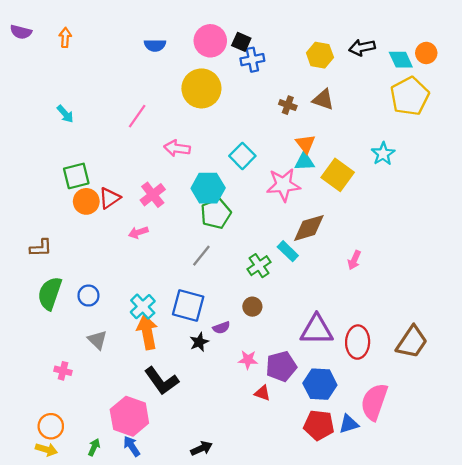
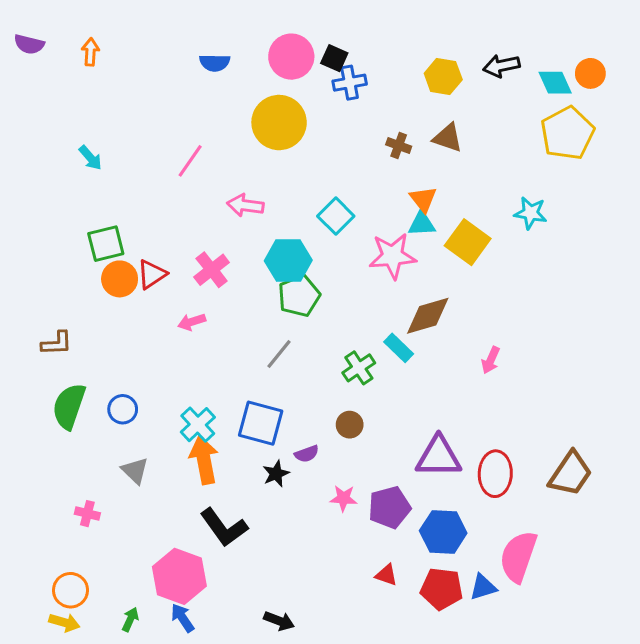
cyan star: (383, 154) -> (531, 213), turned -30
red triangle: (262, 393) -> (386, 575), moved
black arrow: (201, 448) -> (279, 621), turned 45

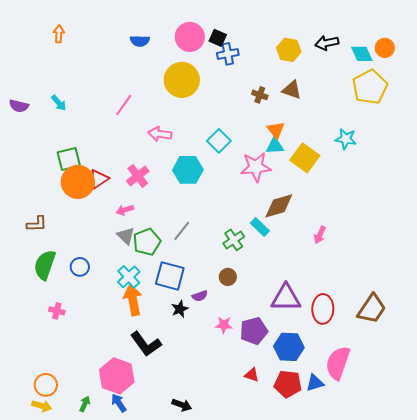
purple semicircle: (29, 44) -> (19, 106), moved
orange circle: (120, 279) -> (78, 182), size x1.4
green pentagon: (299, 296) -> (147, 242), moved
gray triangle: (135, 471) -> (126, 236), moved
pink cross: (87, 514) -> (57, 311), moved

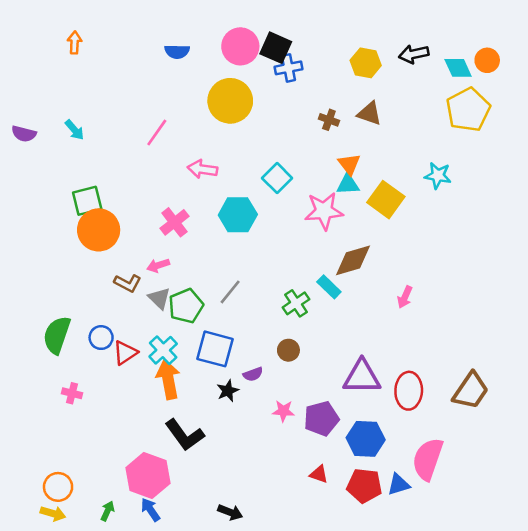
black square: (218, 38) -> (276, 48), size x1.4
red triangle: (99, 179) -> (125, 353), moved
brown L-shape: (37, 224) -> (128, 283), moved, turned 30

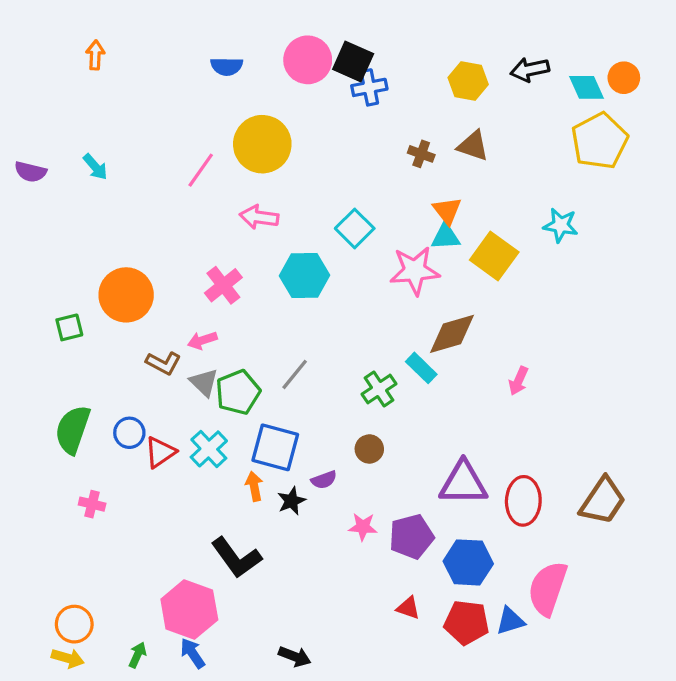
yellow circle: (230, 101) -> (262, 144), moved
green square: (87, 201) -> (69, 327), moved, size x0.7
orange arrow: (168, 379) -> (254, 486), moved, size x0.6

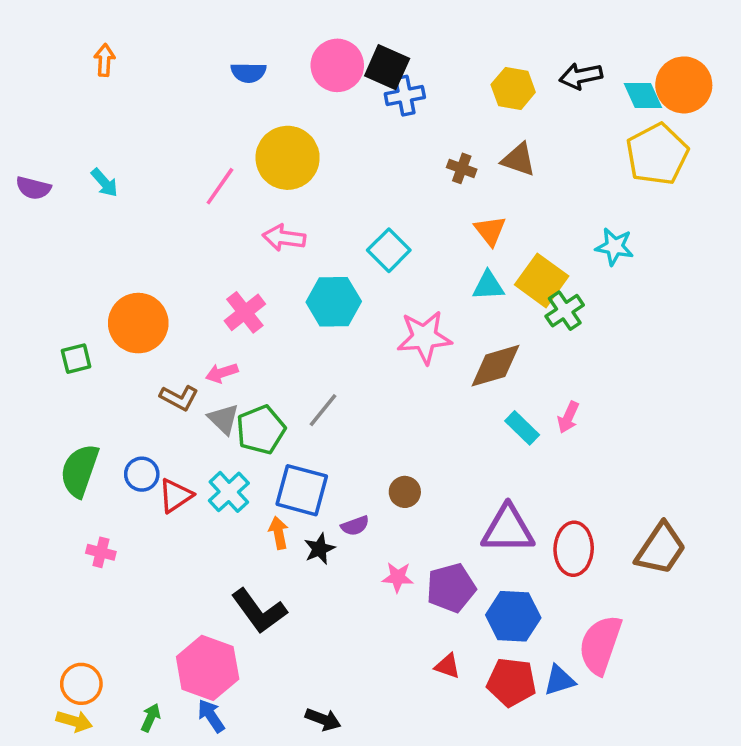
orange circle: (624, 78) -> (684, 85), size x1.6
cyan triangle: (445, 237) -> (488, 286), moved
pink star: (415, 271) -> (424, 337), moved
cyan rectangle: (421, 368) -> (522, 428), moved
green cross: (379, 389) -> (565, 311), moved

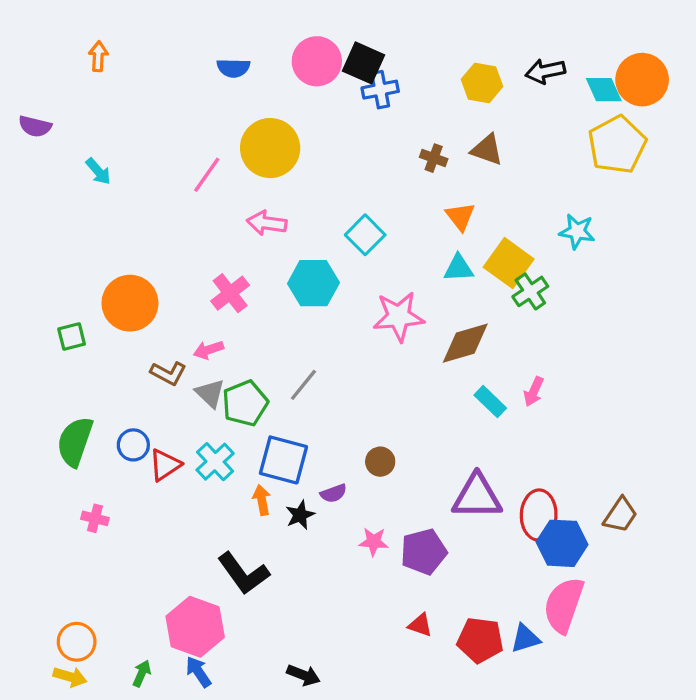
purple semicircle: (33, 188) -> (35, 126), moved
brown trapezoid: (661, 549) -> (620, 515), size x0.7
blue hexagon: (513, 616) -> (562, 543), moved

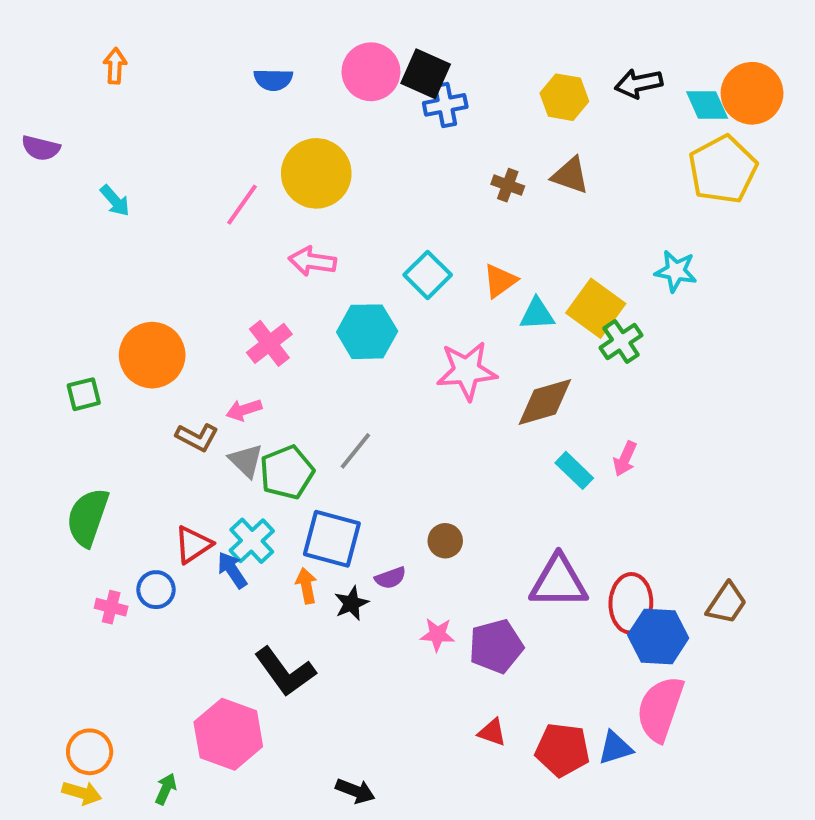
orange triangle: (460, 216) -> (500, 281), moved, turned 32
blue circle: (133, 445) -> (156, 590), moved
blue arrow: (198, 672) -> (232, 570), moved

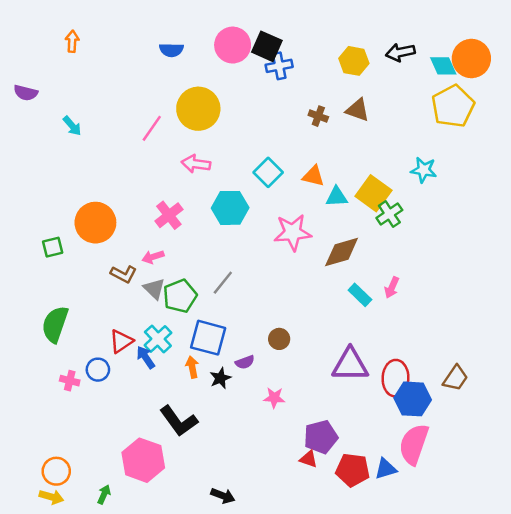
orange triangle: (500, 281) -> (313, 176), turned 50
purple pentagon: (496, 646) -> (321, 437), moved

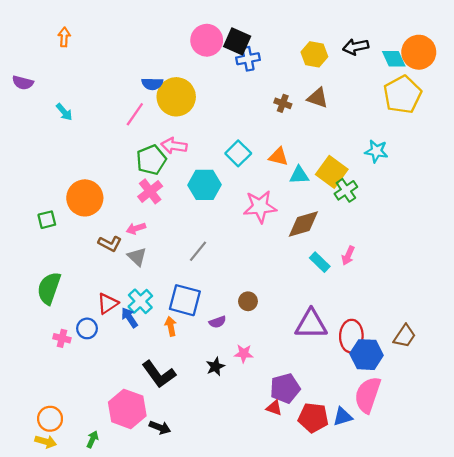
blue semicircle: (171, 50) -> (152, 84), moved
green pentagon: (180, 296) -> (151, 160), moved
black star: (220, 378) -> (215, 367), moved
black arrow: (223, 496) -> (160, 427), moved

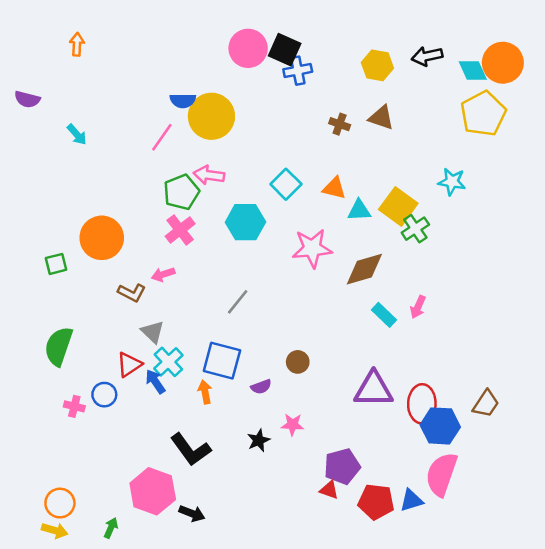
gray triangle: (137, 257) -> (153, 332), moved

